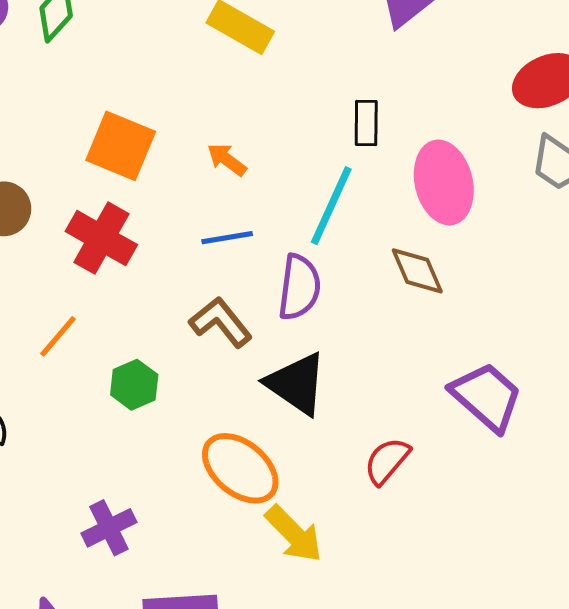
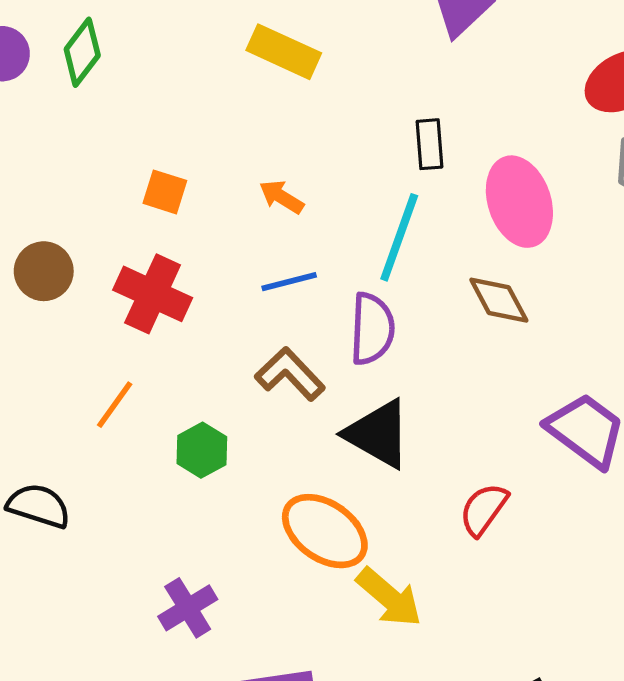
orange square: (121, 146) -> (165, 192), size x0.6

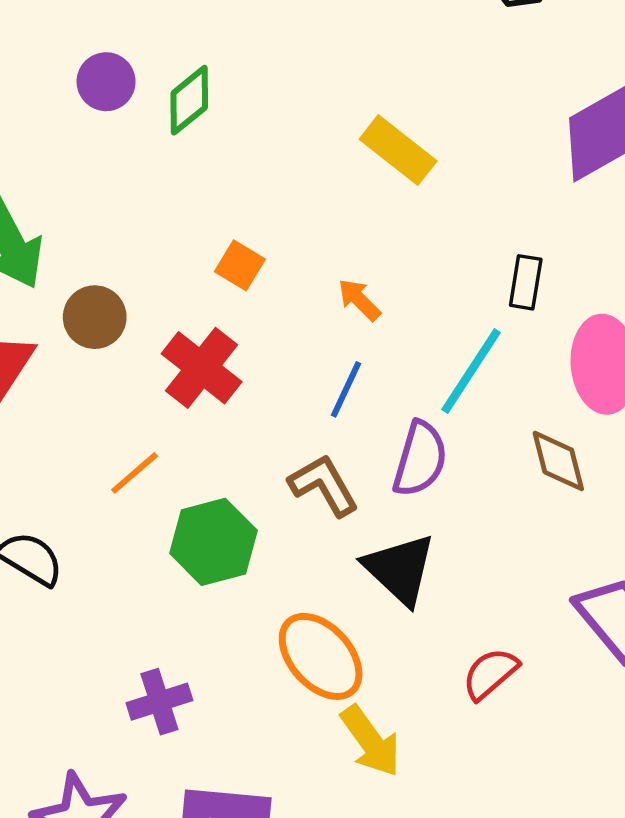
blue line: (289, 282) -> (346, 389), turned -64
green hexagon: (202, 450) -> (213, 542), size x1.5

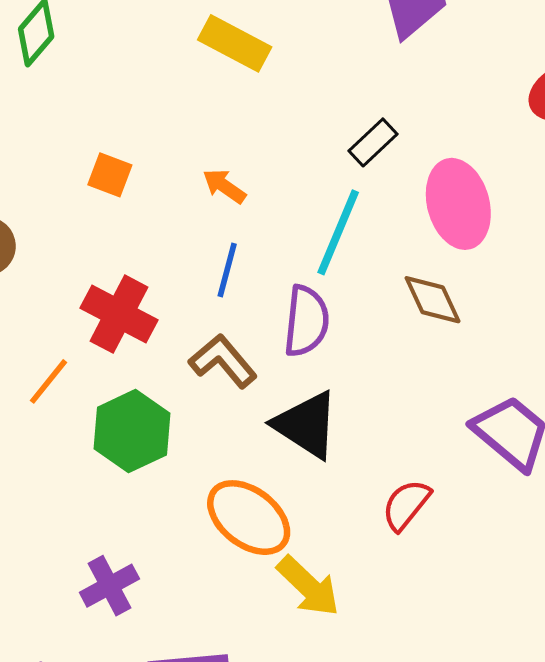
black rectangle: (526, 282) -> (373, 142), turned 48
red cross: (202, 368) -> (119, 314), moved

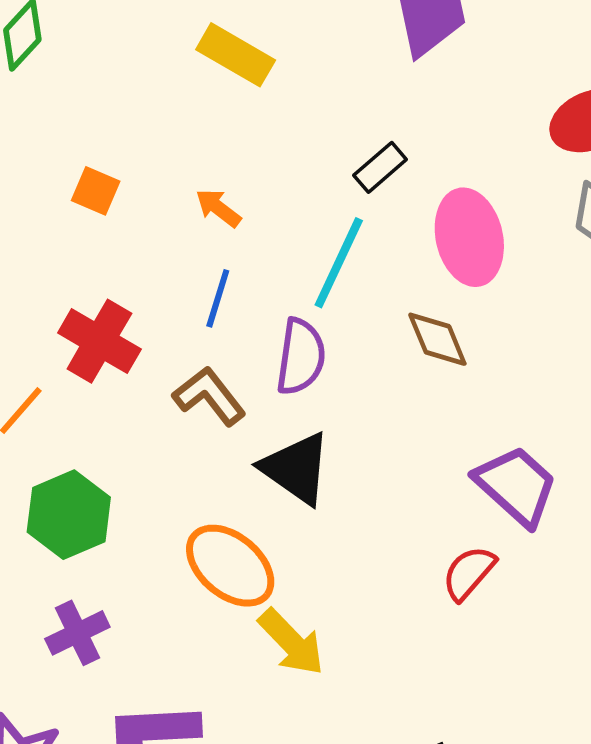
green hexagon: (132, 431) -> (69, 515), moved
red semicircle: (406, 505) -> (469, 573), moved

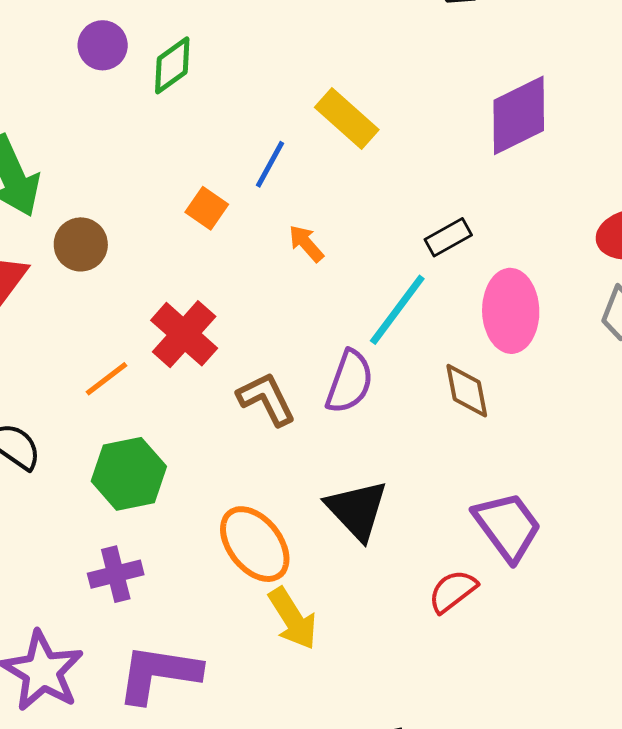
blue line: (218, 298) -> (270, 164), moved
black triangle: (296, 468) -> (357, 510), moved

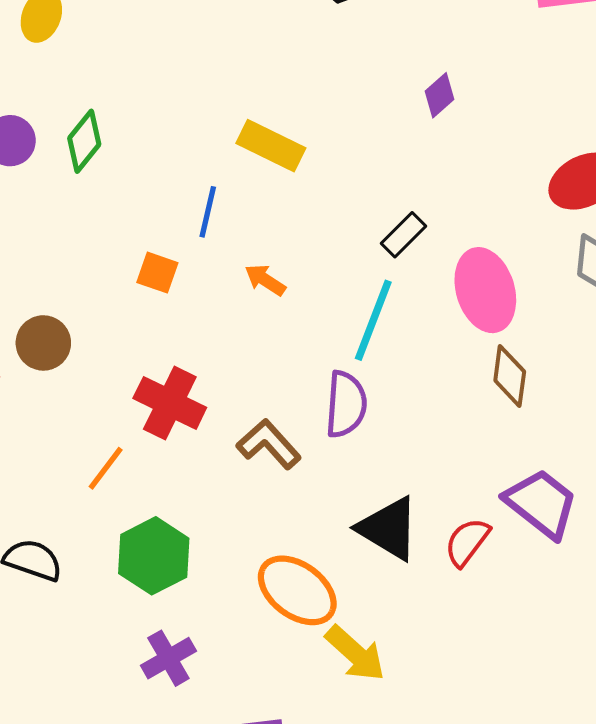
purple diamond: (519, 115) -> (439, 95), size x0.5
brown diamond: (467, 391) -> (510, 376), moved, turned 34
red semicircle: (453, 591) -> (467, 542), moved

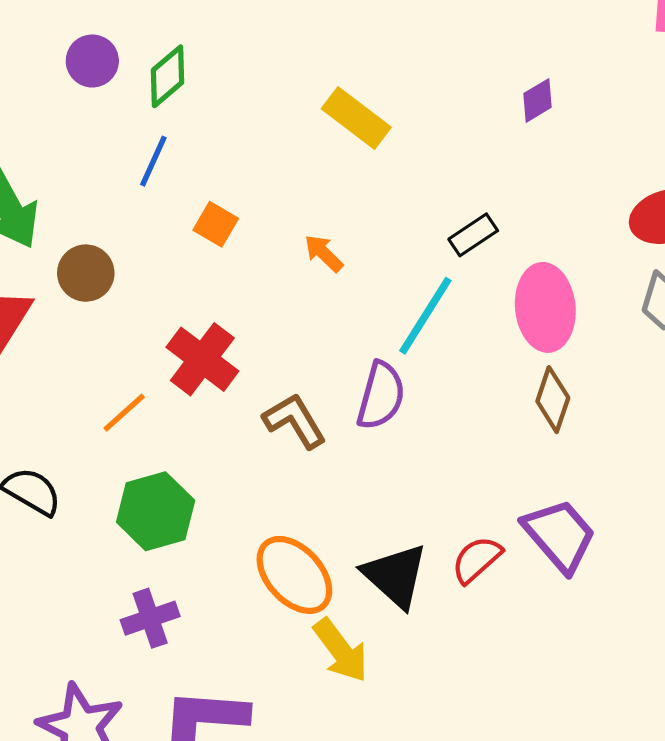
blue line: (208, 212) -> (153, 161), moved
black triangle: (389, 528) -> (395, 576), moved

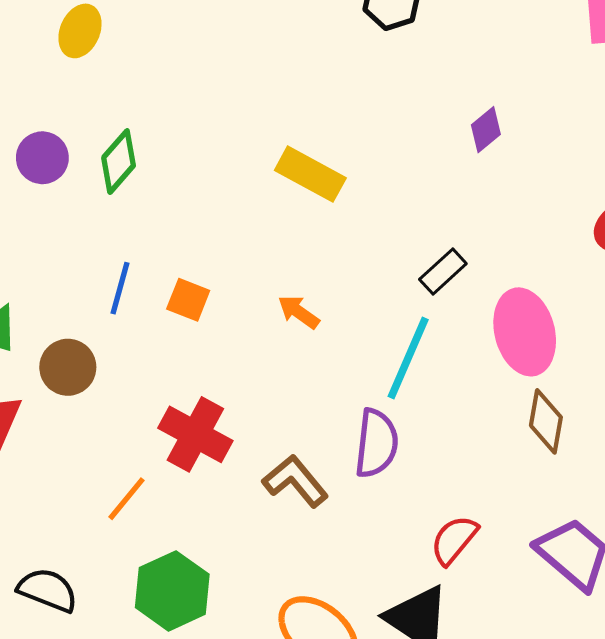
blue line: (153, 161) -> (120, 288), moved
red semicircle: (477, 560) -> (454, 540), moved

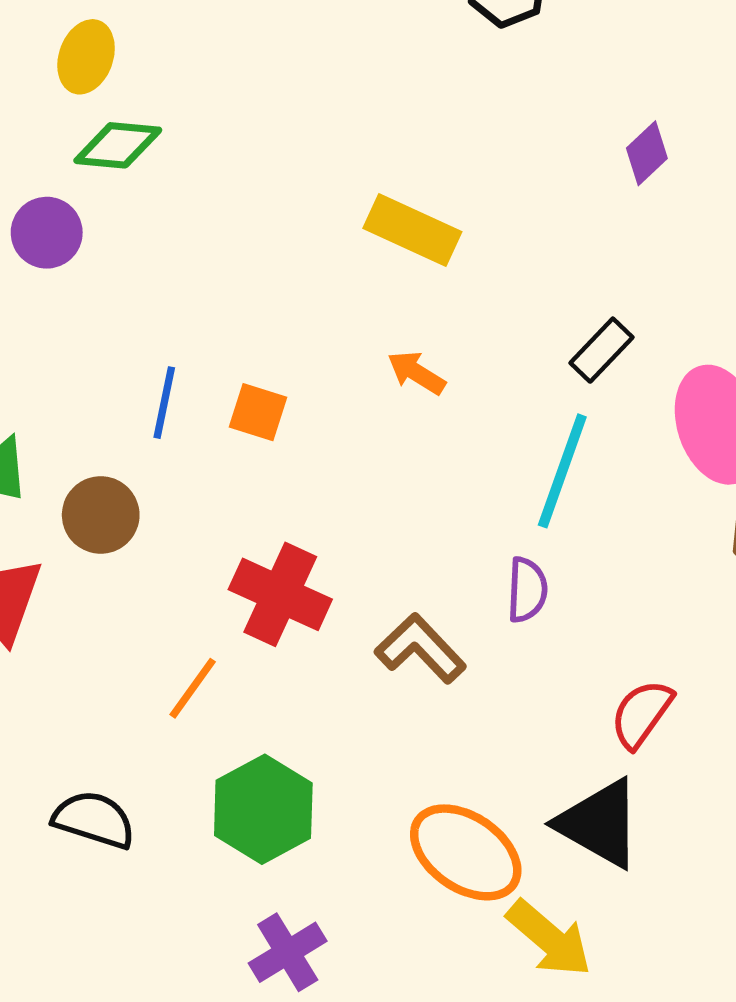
green diamond: (119, 162) -> (118, 145), moved, turned 58
orange arrow: (299, 312) -> (416, 373), moved
purple semicircle: (376, 443) -> (527, 590), size x0.7

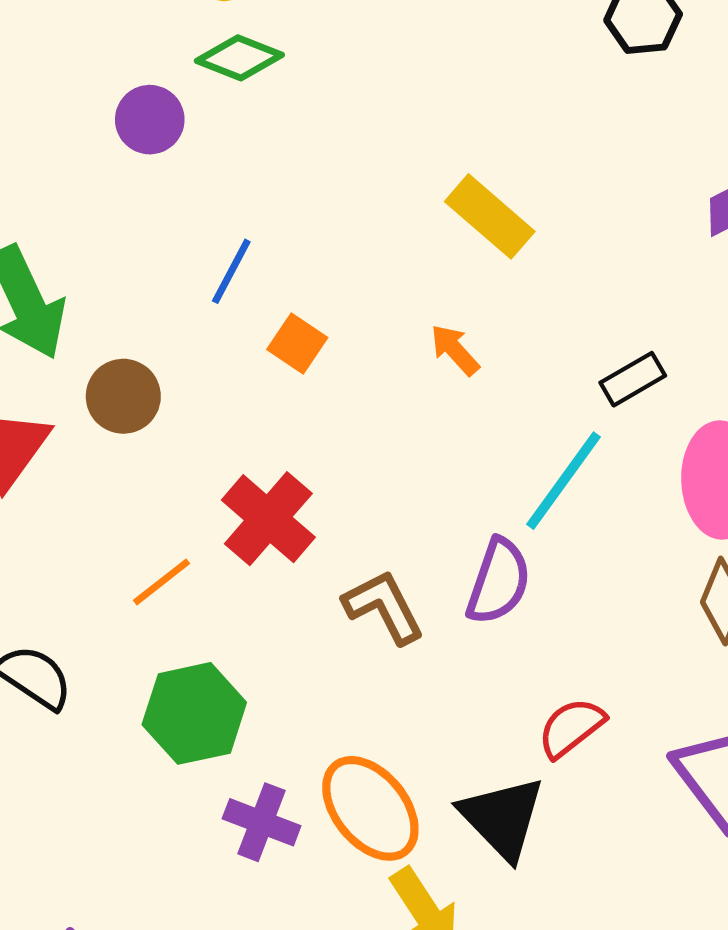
blue line: (164, 403) -> (231, 271), moved
purple semicircle: (527, 590) -> (499, 581), size x1.4
purple cross: (288, 952) -> (262, 822), moved, turned 36

